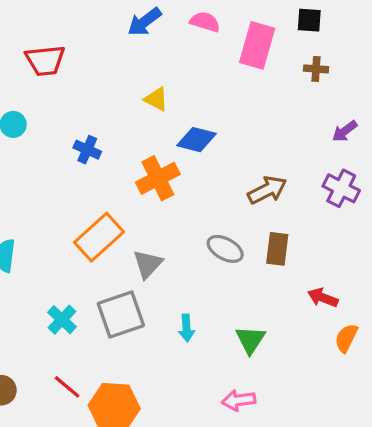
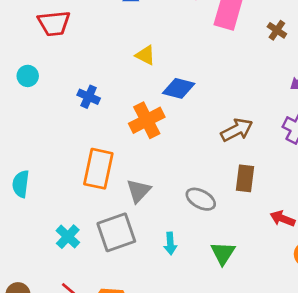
brown cross: (316, 69) -> (277, 30), turned 30
orange rectangle: (99, 237) -> (98, 169), turned -36
gray ellipse: (225, 249) -> (201, 199), moved

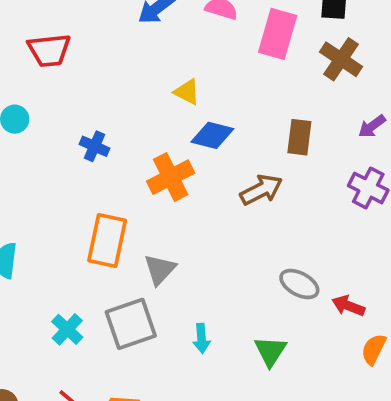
brown cross: (277, 30) -> (341, 59), size x1.6
yellow triangle: (145, 55) -> (187, 92), moved
brown arrow: (237, 130) -> (261, 190), moved
brown rectangle: (245, 178) -> (299, 137), moved
gray ellipse: (201, 199) -> (299, 284), moved

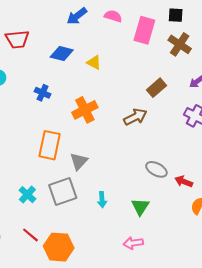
blue diamond: (212, 135) -> (62, 53), moved
brown rectangle: (299, 137) -> (156, 88), turned 42

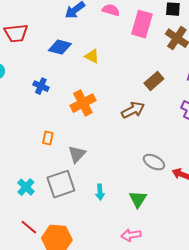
orange rectangle: (50, 145) -> (48, 138), size x0.5

